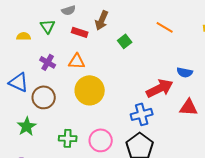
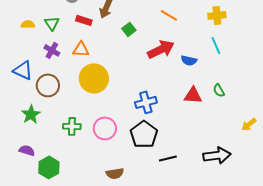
green triangle: (48, 26) -> (52, 23), moved
red arrow: (160, 88) -> (161, 49), moved

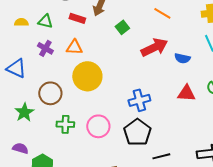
green triangle: (52, 23) -> (45, 21), turned -42
brown circle: (48, 85) -> (50, 93), moved

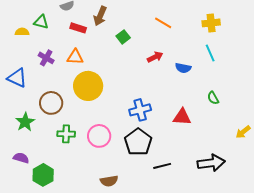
green triangle: (45, 21) -> (41, 22), moved
red arrow: (154, 47) -> (155, 57), size x0.6
red triangle: (186, 93) -> (182, 117), moved

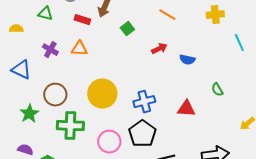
yellow semicircle: (22, 32) -> (16, 29), moved
cyan line: (210, 53) -> (239, 43), moved
yellow circle: (88, 86) -> (102, 94), moved
green cross: (66, 134) -> (70, 126), size x1.5
pink circle: (99, 136) -> (109, 142), moved

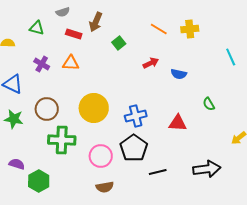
yellow cross: (215, 15) -> (190, 29), moved
green star: (29, 114) -> (14, 119), moved, turned -30

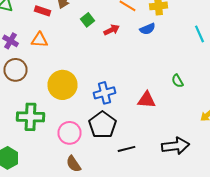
red arrow: (151, 63) -> (112, 30), moved
blue semicircle: (179, 74) -> (148, 29), moved, turned -35
brown circle: (47, 109) -> (16, 70), moved
brown semicircle: (105, 187) -> (74, 164), turned 66

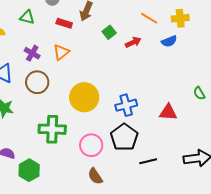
orange triangle: (40, 40) -> (61, 52), turned -42

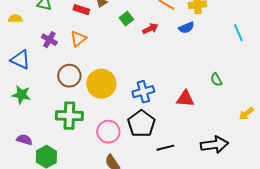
brown circle: (37, 82) -> (69, 76), moved

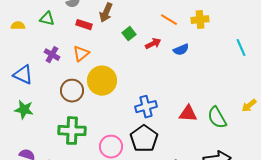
yellow semicircle: (15, 19) -> (18, 26), moved
blue semicircle: (186, 28) -> (181, 50), moved
green semicircle: (216, 80) -> (217, 118), moved, size x1.6
yellow circle: (101, 84) -> (102, 81), moved
yellow arrow: (246, 114) -> (249, 106), moved

